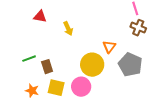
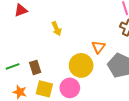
red triangle: (40, 16) -> (21, 10), moved, turned -32
green line: (29, 59) -> (13, 66), moved

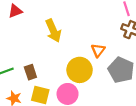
yellow arrow: (57, 29) -> (53, 31), size x1.5

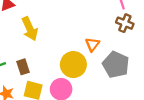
yellow arrow: (53, 31) -> (30, 29), moved

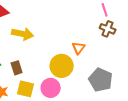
yellow arrow: (30, 29) -> (23, 34), turned -55
gray pentagon: (116, 65) -> (101, 80), moved

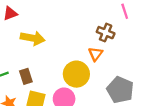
brown cross: (108, 29) -> (106, 33), moved

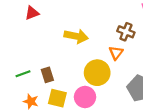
yellow arrow: (33, 38) -> (76, 36), moved

